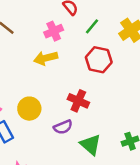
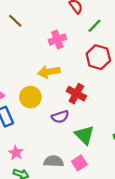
pink cross: (54, 31) -> (57, 40), moved
yellow arrow: (46, 58) -> (49, 72), moved

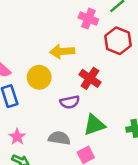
pink cross: (57, 40) -> (88, 19), moved, turned 36
green triangle: (84, 135) -> (94, 125), turned 50
gray semicircle: (54, 161) -> (59, 138), moved

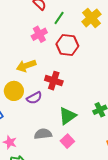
pink cross: (88, 19) -> (39, 34), turned -35
purple semicircle: (70, 102) -> (34, 98), moved

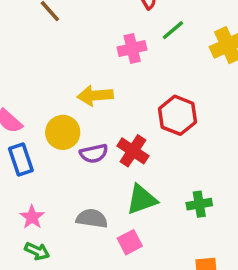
red hexagon: (67, 45) -> (177, 115), moved
red cross: (54, 81) -> (133, 151), moved

